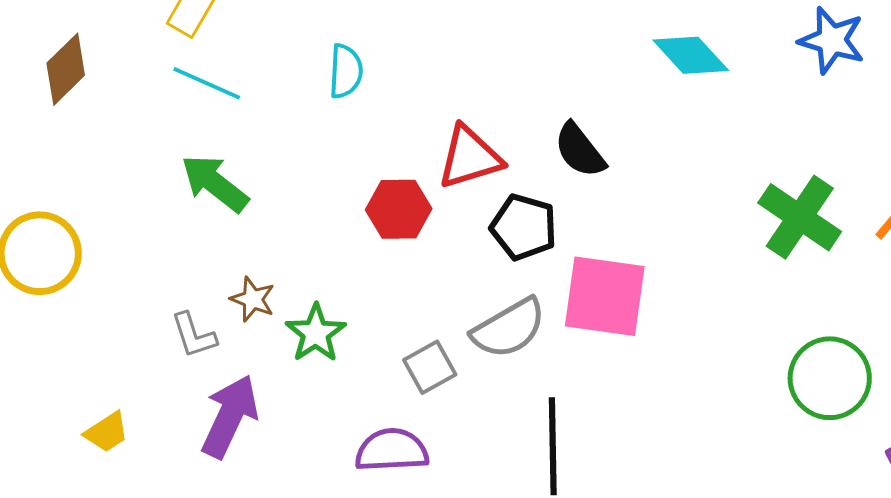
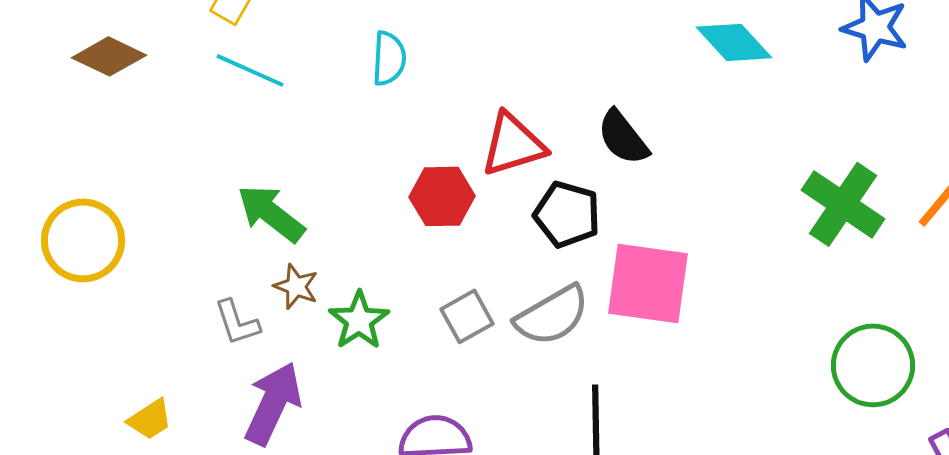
brown diamond: (66, 69) -> (109, 56), turned 70
green arrow: (215, 183) -> (271, 213), moved
gray square: (430, 367) -> (467, 316), moved

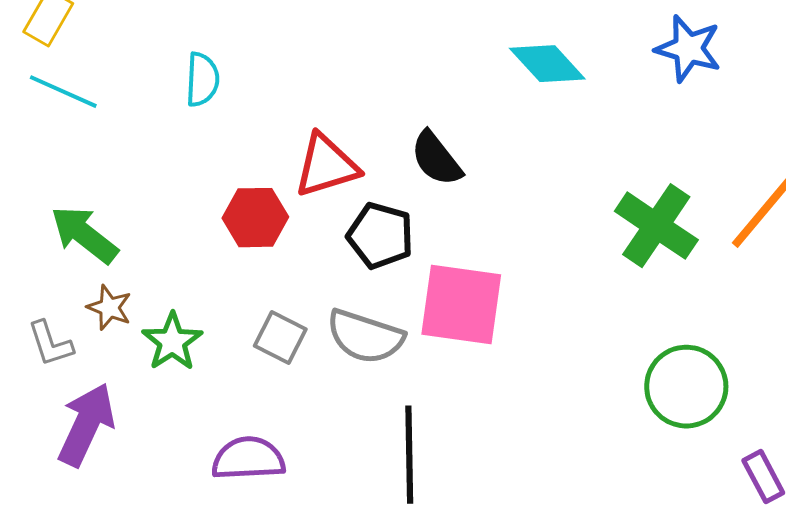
gray semicircle: (552, 315) -> (365, 337), turned 48
gray square: (467, 316) -> (280, 338), turned -34

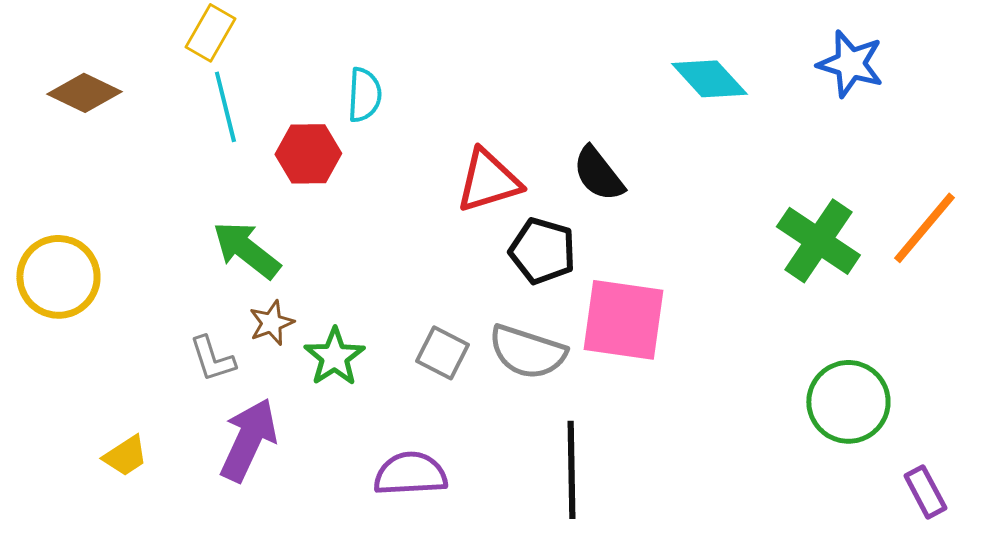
cyan line: (63, 92) -> (225, 107), turned 52
red hexagon: (255, 218) -> (308, 154), moved
brown star: (109, 308) -> (271, 323), turned 30

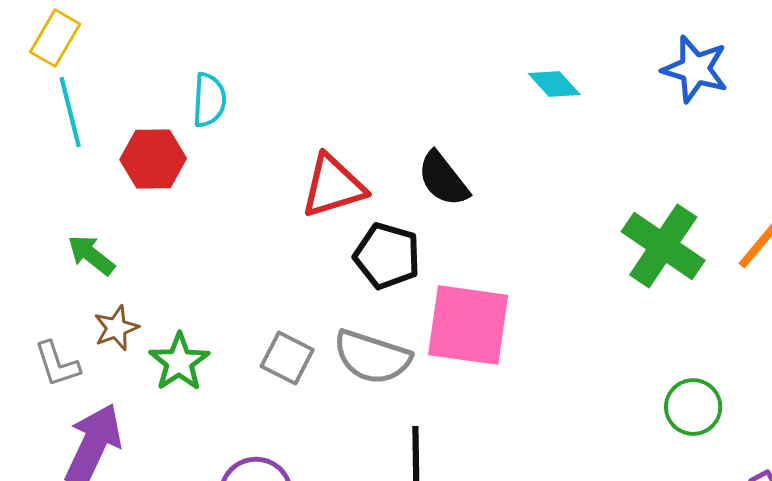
cyan diamond: (709, 79) -> (554, 84), size x0.7
green arrow: (246, 250) -> (91, 255), size x0.7
green circle: (848, 402) -> (693, 407), size x0.7

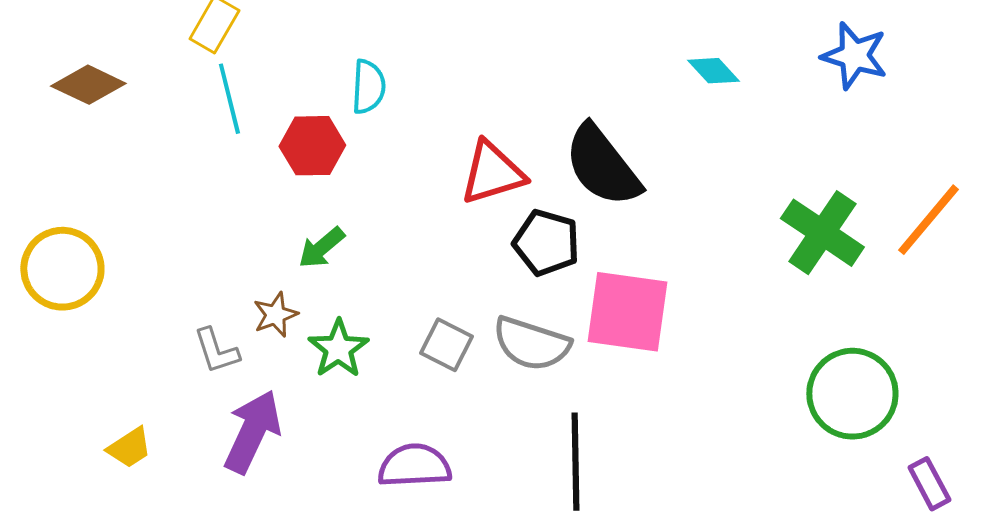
black semicircle: (443, 179) -> (602, 166), size x1.5
green arrow: (91, 255) -> (321, 248), moved, turned -78
green circle: (693, 407) -> (852, 394), size x1.6

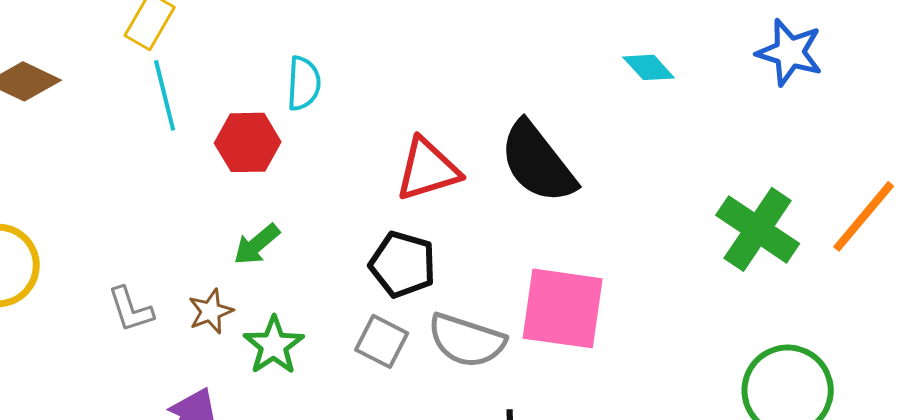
black pentagon: (546, 243) -> (403, 264), moved
gray L-shape: (216, 351) -> (131, 309), moved

